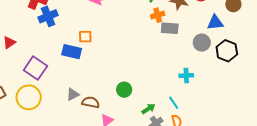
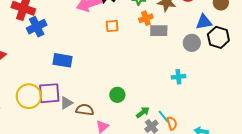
orange square: (85, 37) -> (112, 26), moved
black hexagon: (227, 51) -> (218, 37), moved
purple square: (35, 68) -> (49, 93), moved, turned -35
yellow circle: (29, 97) -> (29, 96), moved
cyan line: (174, 103) -> (163, 116), moved

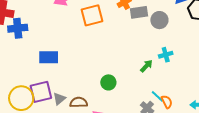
orange square: (112, 26) -> (92, 15), size x1.6
blue cross: (37, 27) -> (18, 28), turned 30
gray circle: (192, 43) -> (159, 20), moved
green arrow: (143, 112) -> (146, 66), moved

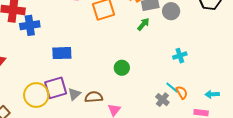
cyan cross: (166, 55) -> (180, 56), moved
green arrow: (146, 66) -> (143, 24), moved
green circle: (108, 82) -> (122, 68), moved

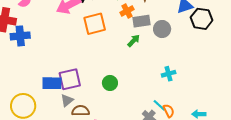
blue rectangle: (62, 53) -> (52, 83), moved
purple square: (56, 88) -> (70, 79), moved
gray triangle: (74, 94) -> (67, 100), moved

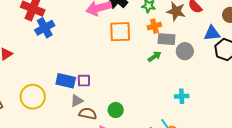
blue cross: (20, 36) -> (45, 28), turned -36
purple square: (70, 79) -> (84, 81), size x0.6
green circle: (110, 83) -> (116, 110), moved

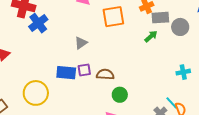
gray triangle: (77, 101) -> (81, 43), moved
brown semicircle: (88, 114) -> (105, 74), moved

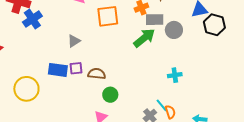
green arrow: (151, 36) -> (144, 38), size x1.6

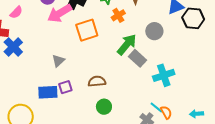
gray rectangle: (155, 20) -> (138, 58), moved, turned 54
brown semicircle: (97, 74) -> (97, 81), moved
cyan cross: (175, 75) -> (164, 75), size x1.5

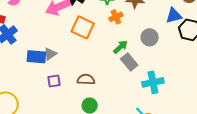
orange square: (87, 30) -> (83, 27), turned 35
green arrow: (127, 45) -> (120, 47), size x0.7
blue rectangle: (48, 92) -> (36, 57), moved

